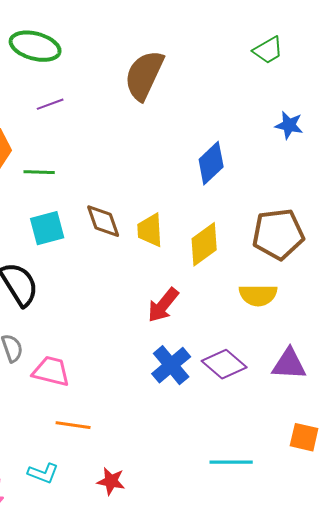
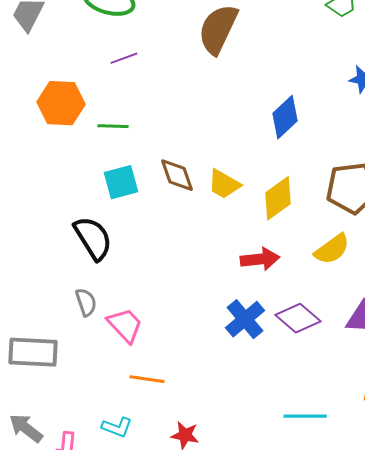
yellow trapezoid: (150, 230) -> (224, 184), turned -57
yellow semicircle: (258, 295) -> (332, 249), turned -36
red arrow: (163, 305) -> (260, 259), moved, turned -135
pink trapezoid: (51, 371) -> (125, 325), turned 33

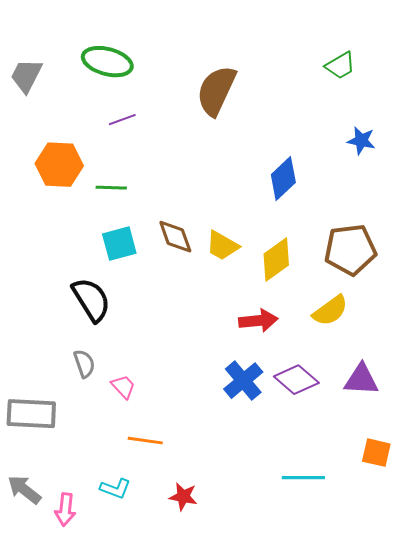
pink trapezoid: (125, 325) -> (123, 387), size x0.7

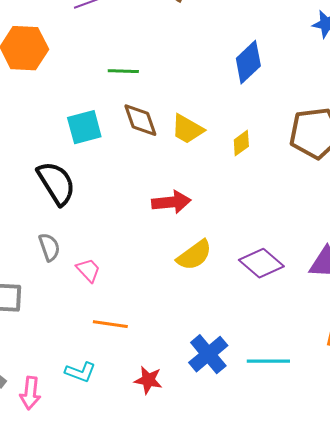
green line: (111, 188) -> (123, 71), moved
yellow diamond: (276, 260) -> (241, 143), size x0.6
yellow semicircle: (330, 311) -> (194, 255), moved
red arrow: (258, 321) -> (171, 202), moved
blue cross: (243, 381) -> (208, 354), moved

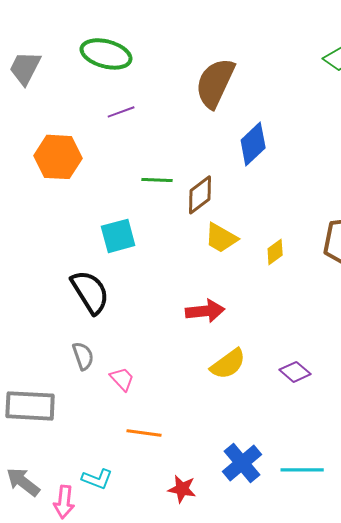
blue diamond: (248, 62) -> (253, 144), moved
brown diamond: (140, 120) -> (200, 195), moved, turned 72
purple diamond: (261, 263) -> (295, 372), size x0.7
cyan L-shape: (80, 372) -> (97, 479), moved

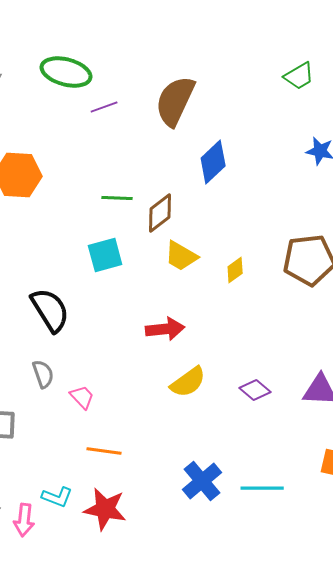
purple line: (121, 112) -> (104, 107), moved
cyan square: (118, 236) -> (105, 255), moved
red star: (182, 489) -> (105, 509), moved, size x1.5

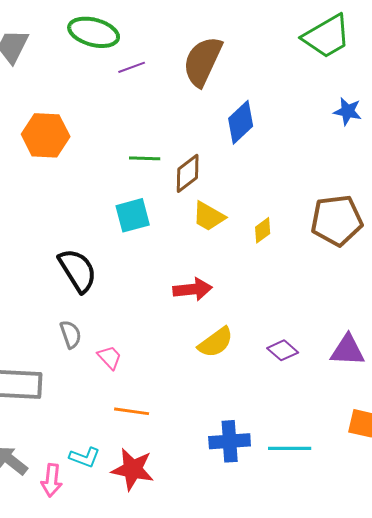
green trapezoid: (299, 76) -> (327, 36), size x1.6
blue cross: (202, 481) -> (230, 441), turned 36

